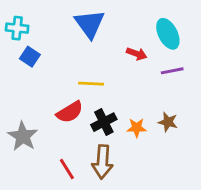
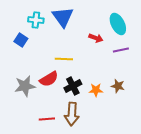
cyan cross: (17, 28) -> (36, 20), moved
gray star: (23, 136) -> (25, 86), moved, turned 30
red line: (67, 169) -> (47, 119), turned -63

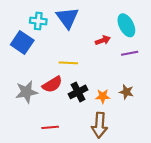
red arrow: (96, 38) -> (103, 40), turned -40
blue square: (21, 40) -> (22, 42), size x1.5
brown arrow: (72, 114) -> (100, 125), moved

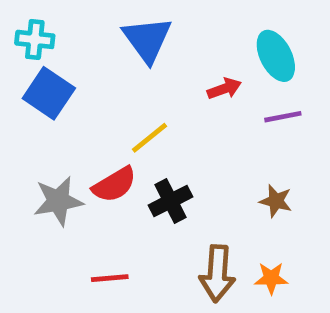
cyan cross: (38, 21) -> (35, 39), moved
yellow line: (68, 63) -> (149, 138), turned -42
orange star: (103, 96) -> (271, 278), moved

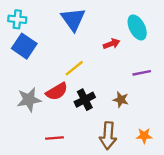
purple line: (283, 117) -> (142, 73), moved
brown star: (276, 201) -> (121, 100), moved
orange star: (271, 278) -> (144, 136), moved

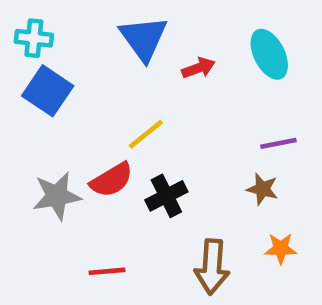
red arrow: (112, 44) -> (198, 68), moved
brown star: (121, 100) -> (262, 189), moved
orange star: (144, 136) -> (281, 248), moved

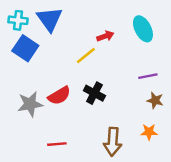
blue triangle: (144, 38) -> (50, 19), moved
yellow line: (146, 134) -> (86, 56), moved
brown star: (262, 189) -> (155, 100), moved
black cross: (166, 196) -> (94, 93), moved, turned -35

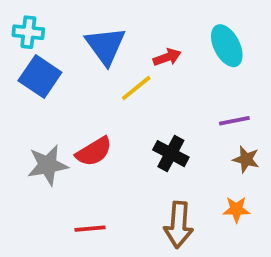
blue triangle: (50, 19) -> (105, 46), moved
black cross: (94, 93) -> (171, 154), moved

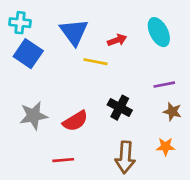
yellow line: (136, 88) -> (95, 62), turned 50
red semicircle: (94, 152) -> (75, 121), moved

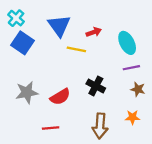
cyan cross: (20, 23) -> (16, 18), turned 35
cyan ellipse: (159, 32) -> (127, 43), moved

